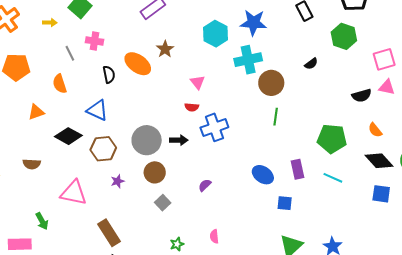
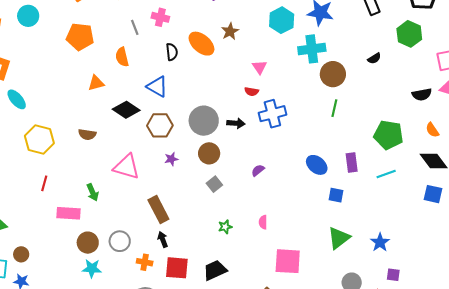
cyan line: (333, 178) -> (386, 174), turned -48

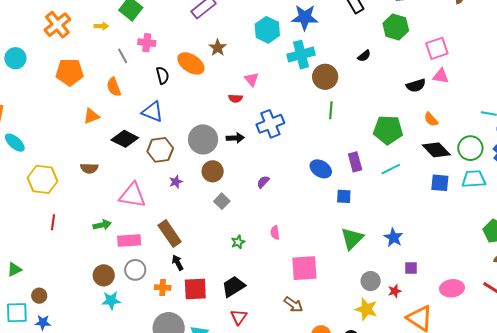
red semicircle: (252, 92) -> (236, 98), moved
green arrow: (93, 192) -> (102, 225), turned -72
pink rectangle: (68, 213) -> (129, 241), moved

